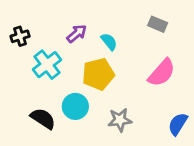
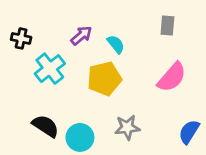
gray rectangle: (158, 24) -> (167, 26), turned 72
black cross: (20, 36) -> (21, 38), turned 30
cyan circle: (75, 106) -> (80, 137), moved

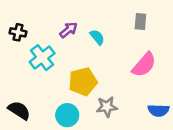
yellow pentagon: (104, 79) -> (83, 82), moved
black semicircle: (45, 126) -> (19, 110), moved
blue semicircle: (189, 132) -> (158, 110), turned -120

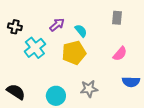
pink semicircle: (144, 65) -> (120, 54), size x0.7
yellow pentagon: (83, 82) -> (74, 53), moved
blue semicircle: (158, 110) -> (131, 82), moved

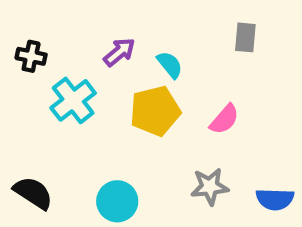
pink semicircle: (120, 54) -> (224, 119), moved
blue semicircle: (131, 82) -> (275, 199), moved
gray star: (89, 89) -> (210, 187), moved

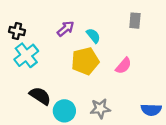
cyan cross: (73, 100) -> (26, 55), moved
gray star: (210, 187) -> (100, 109), moved
black semicircle: (33, 193) -> (40, 96), moved

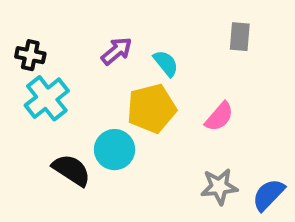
gray star: (100, 109) -> (219, 187), moved
blue semicircle: (151, 110) -> (268, 195), turned 132
cyan circle: (64, 111) -> (115, 150), moved

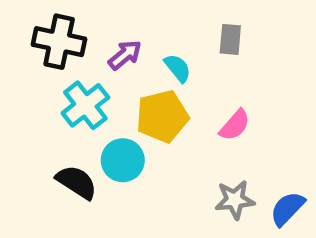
gray rectangle: (240, 37) -> (230, 39), moved
black cross: (30, 55) -> (59, 42), moved, size x1.6
cyan cross: (47, 98) -> (85, 105), moved

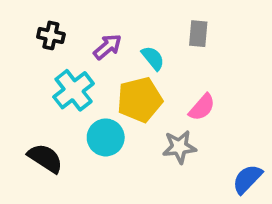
black cross: (59, 42) -> (51, 35), size x0.6
black semicircle: (77, 182) -> (45, 158), moved
gray star: (235, 200) -> (179, 147), moved

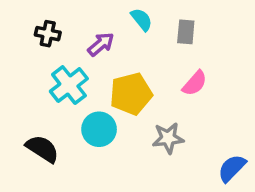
cyan semicircle: (153, 58) -> (142, 19), moved
pink semicircle: (202, 107) -> (195, 83), moved

